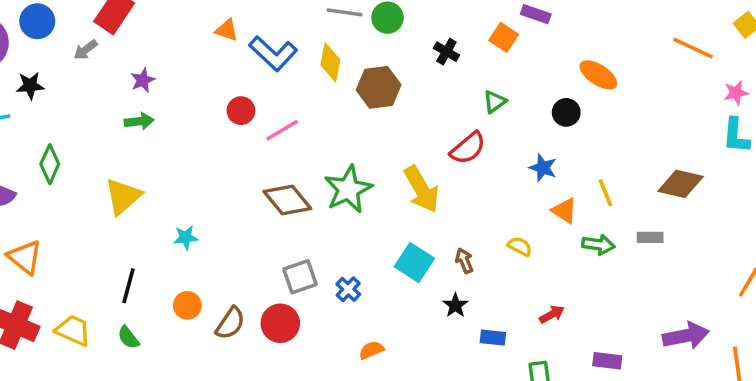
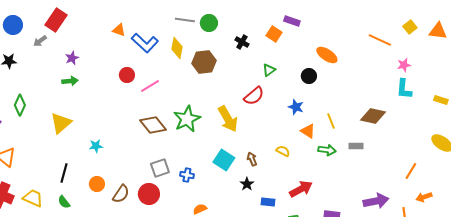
blue cross: (348, 289) -> (187, 175), turned -32
red arrow: (552, 314) -> (301, 189), size x1.6

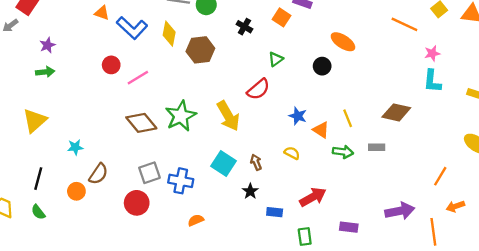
blue star: (296, 107) -> (298, 116), moved
blue cross: (187, 175) -> (181, 181), size x1.5
brown semicircle: (121, 194) -> (98, 174), moved

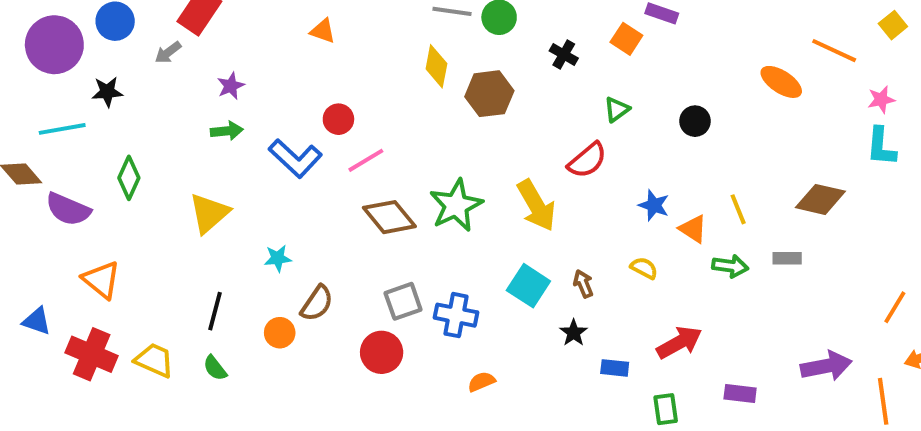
blue L-shape: (132, 28) -> (295, 158), moved
orange ellipse: (343, 42) -> (781, 82), moved
pink line: (138, 78) -> (366, 160), moved

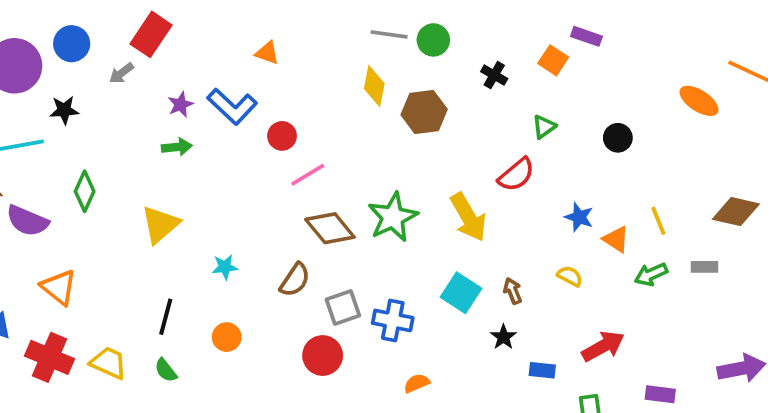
blue L-shape: (295, 158) -> (232, 106), moved
green arrow: (730, 266) -> (651, 274), turned 148
brown semicircle: (317, 303) -> (295, 280), moved

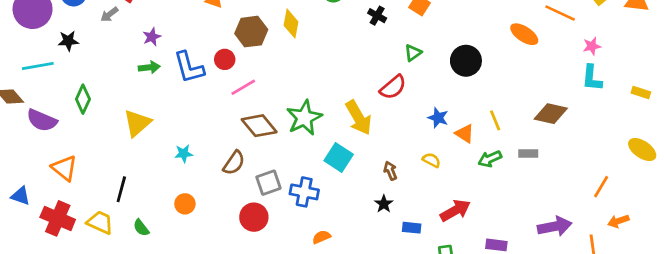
blue L-shape: (232, 106) -> (189, 67), moved, turned 32
brown hexagon: (424, 112) -> (251, 32), moved
black circle: (618, 138) -> (466, 61), size x1.5
cyan square: (461, 293) -> (339, 157), moved
black line: (166, 317) -> (121, 189), moved

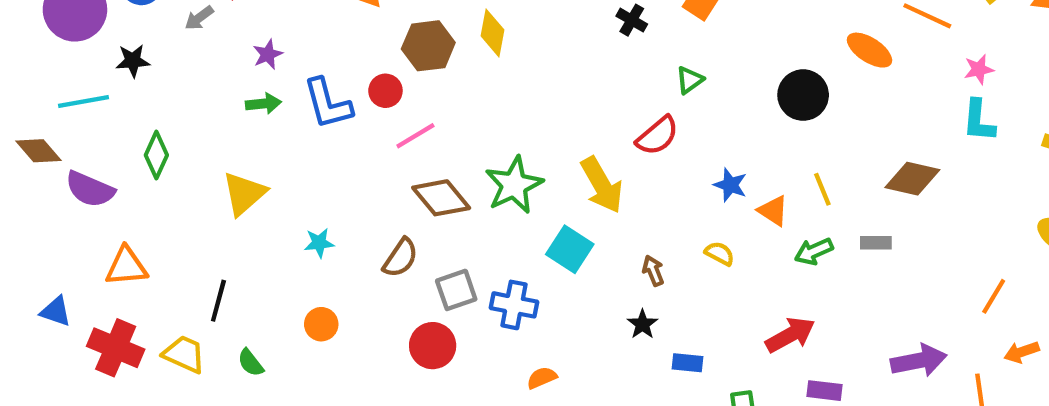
black circle: (466, 61) -> (803, 95), moved
orange triangle: (64, 168) -> (126, 266), turned -44
red arrow: (455, 210) -> (790, 335), moved

